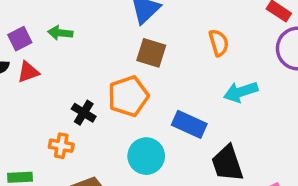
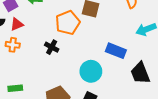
orange pentagon: (128, 96) -> (68, 23), moved
orange cross: (61, 146) -> (13, 45), moved

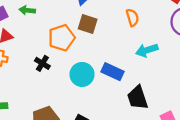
cyan circle: (91, 71) -> (82, 74), moved

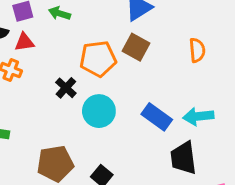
cyan arrow: (147, 50) -> (198, 116), moved
cyan circle: (82, 74) -> (99, 111), moved

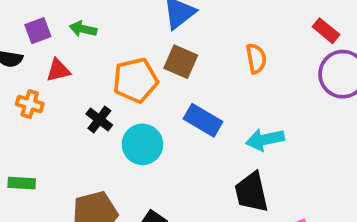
red triangle: (24, 42) -> (58, 70), moved
blue rectangle: (157, 117) -> (203, 120), moved

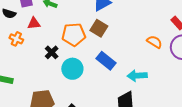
orange semicircle: (256, 58) -> (154, 42), moved, turned -56

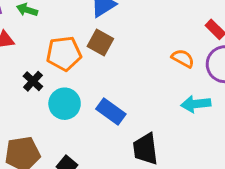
blue rectangle: (106, 61) -> (111, 111), moved
cyan arrow: (137, 76) -> (196, 104), moved

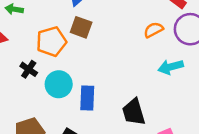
orange semicircle: (183, 58) -> (153, 30), turned -48
blue rectangle: (111, 111) -> (87, 98), moved, turned 65

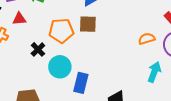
brown square: (81, 27) -> (88, 24), turned -30
cyan arrow: (171, 67) -> (154, 72), turned 114

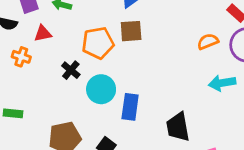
cyan arrow: (154, 72) -> (222, 83), turned -114

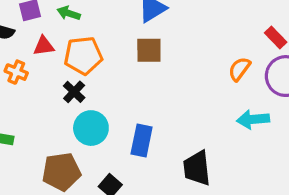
orange semicircle: (208, 42) -> (239, 69), turned -35
orange pentagon: (98, 43) -> (83, 56), moved
cyan circle: (101, 89) -> (91, 128), moved

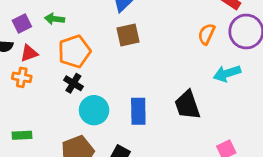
red triangle: (44, 46) -> (29, 53), moved
black trapezoid: (197, 168) -> (187, 105), moved

